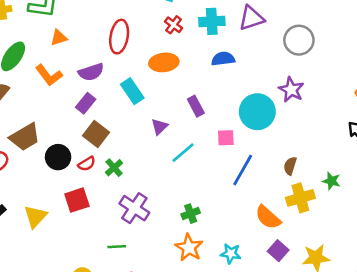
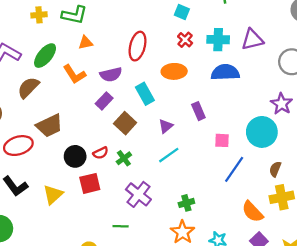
blue semicircle: (223, 59) -> (225, 72), size x1.4
cyan circle: (257, 112) -> (262, 132), moved
brown square: (96, 134) -> (125, 123), moved
cyan line: (183, 153) -> (169, 155), moved
black circle: (58, 157) -> (75, 156), moved

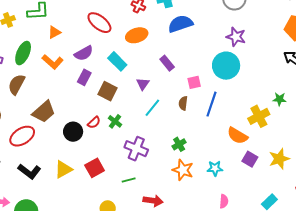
red ellipse: (137, 46) -> (99, 23), turned -50
brown semicircle: (275, 169) -> (183, 103), moved
red square: (90, 183) -> (95, 168), moved
yellow triangle: (53, 195) -> (63, 169), turned 30

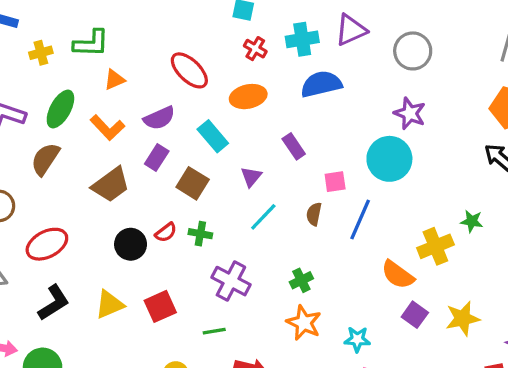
brown trapezoid: (44, 112) -> (111, 185), moved
green cross: (115, 121) -> (200, 234), turned -32
cyan star: (215, 168) -> (357, 339), moved
black L-shape: (29, 171) -> (54, 303), turned -75

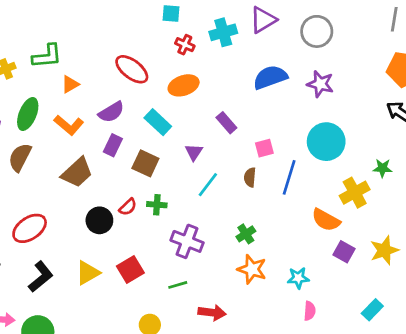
blue semicircle: (321, 84) -> (270, 77), moved
cyan circle: (389, 159) -> (326, 142), moved

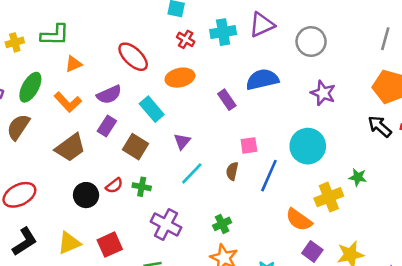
purple star: (320, 84) -> (323, 93), moved
purple rectangle: (226, 123) -> (227, 100), moved

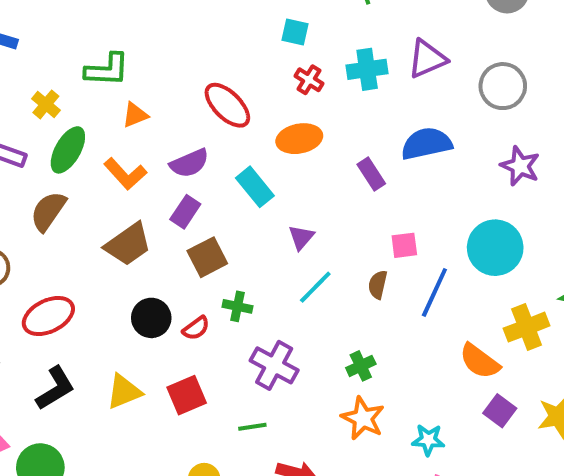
yellow cross: (15, 42) -> (46, 104), moved, turned -36
brown square: (136, 147) -> (207, 257), moved, turned 30
red semicircle: (114, 186) -> (196, 328), moved

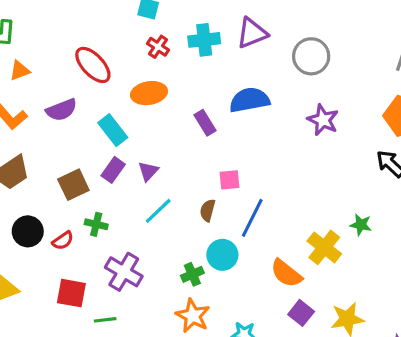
purple rectangle: (185, 212) -> (113, 170), moved
cyan circle: (495, 248) -> (222, 255), moved, size x0.7
yellow cross: (527, 327) -> (324, 247), turned -32
red square: (187, 395) -> (71, 293), moved, turned 32

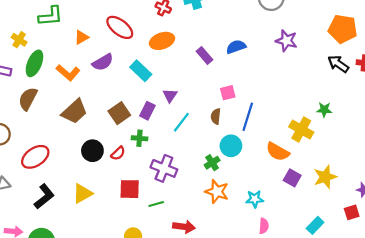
orange triangle: (20, 71) -> (81, 37), moved
blue semicircle: (249, 100) -> (236, 47), moved, size x0.7
purple rectangle: (113, 170) -> (147, 111), moved

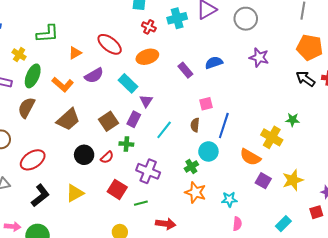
purple triangle: (170, 96) -> (146, 101), moved
red square: (130, 189) -> (117, 189), turned 30

